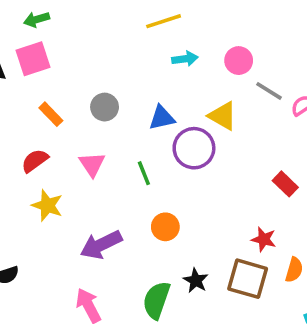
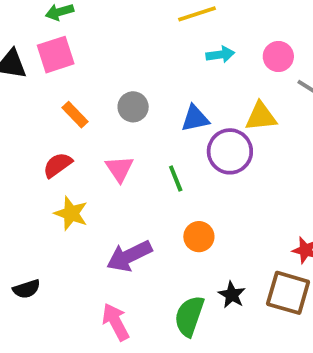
yellow triangle: (223, 116) -> (261, 117), turned -36

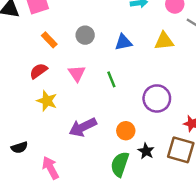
purple circle: (230, 151) -> (157, 98), moved
orange circle: (199, 237) -> (126, 131), moved
pink arrow: (116, 322) -> (50, 168), moved

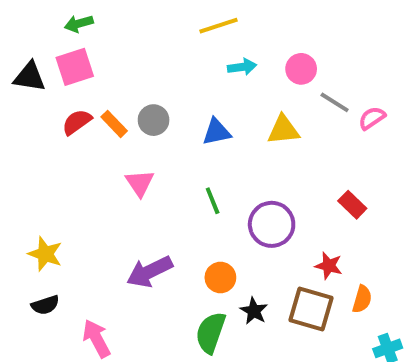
orange rectangle: (49, 40) -> (114, 124), moved
red semicircle: (39, 71) -> (77, 122), moved
green line: (111, 79) -> (213, 201), moved
yellow star: (47, 101) -> (45, 254), moved

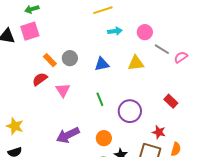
red semicircle: (77, 122) -> (40, 79), moved

